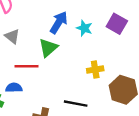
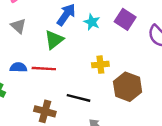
red line: (26, 66) -> (44, 69), moved
blue semicircle: (14, 88) -> (18, 67), moved

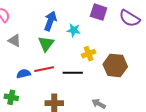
cyan star: (92, 22) -> (74, 30), moved
black line: (79, 98) -> (73, 73), moved

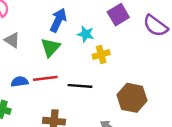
purple square: (99, 12) -> (118, 15), turned 36
yellow cross: (89, 54) -> (101, 55), moved
brown hexagon: (115, 65) -> (132, 98), moved

